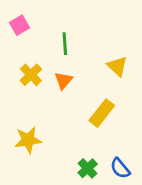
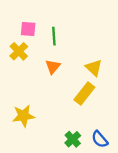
pink square: (20, 25) -> (28, 29), moved, turned 35
yellow triangle: (117, 66) -> (94, 68), moved
yellow cross: (31, 75) -> (19, 51), moved

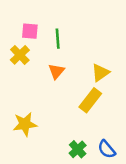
yellow triangle: (94, 68) -> (100, 73), turned 42

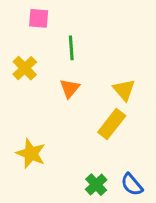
pink square: (30, 31) -> (39, 18), moved
yellow triangle: (100, 73) -> (124, 90), turned -36
yellow star: (25, 124) -> (31, 154), turned 30

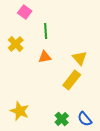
pink square: (39, 18) -> (25, 12), turned 32
orange triangle: (70, 88) -> (45, 57), turned 40
yellow star: (31, 154) -> (20, 111), moved

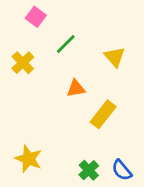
green line: (46, 31) -> (66, 44), turned 49
orange triangle: (45, 57) -> (76, 88), moved
yellow triangle: (80, 58) -> (115, 57), moved

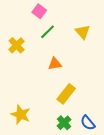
pink square: (36, 17) -> (39, 11), moved
yellow triangle: (115, 57) -> (83, 32), moved
yellow rectangle: (103, 114) -> (66, 94), moved

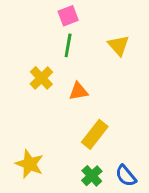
pink square: (39, 11) -> (68, 16), moved, turned 32
green line: (48, 32) -> (68, 45), turned -35
yellow cross: (17, 45) -> (41, 78), moved

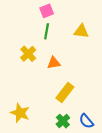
yellow triangle: (118, 45) -> (81, 31), turned -42

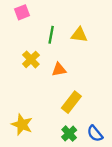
pink square: (47, 11) -> (22, 12), moved
yellow triangle: (81, 31) -> (79, 35), moved

